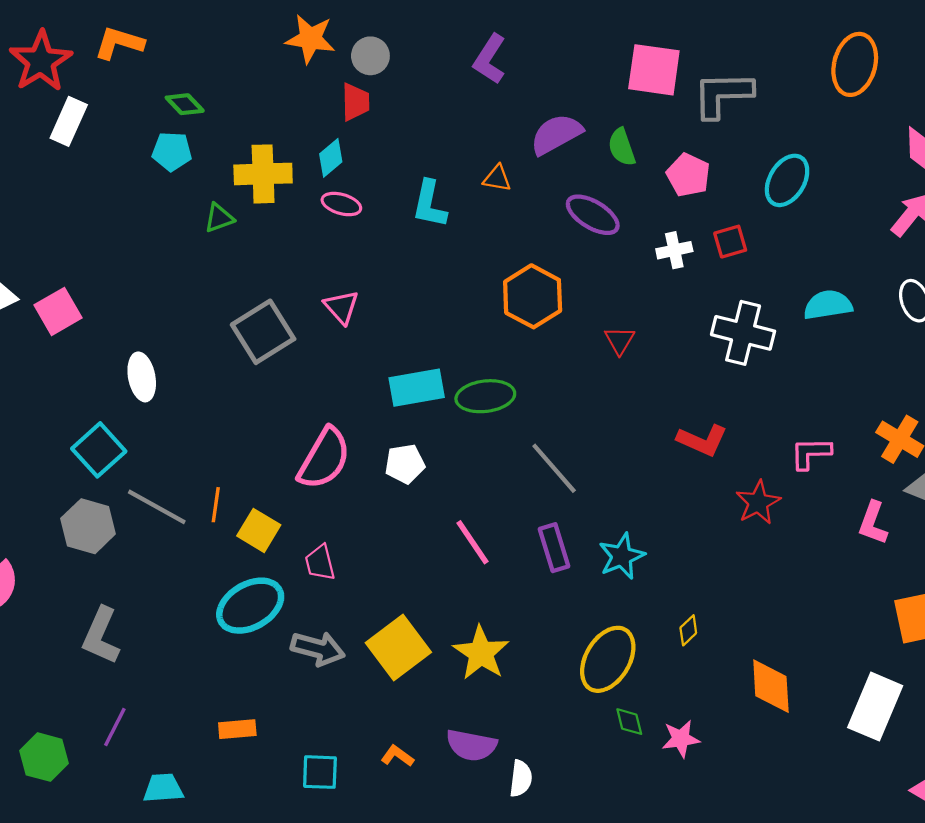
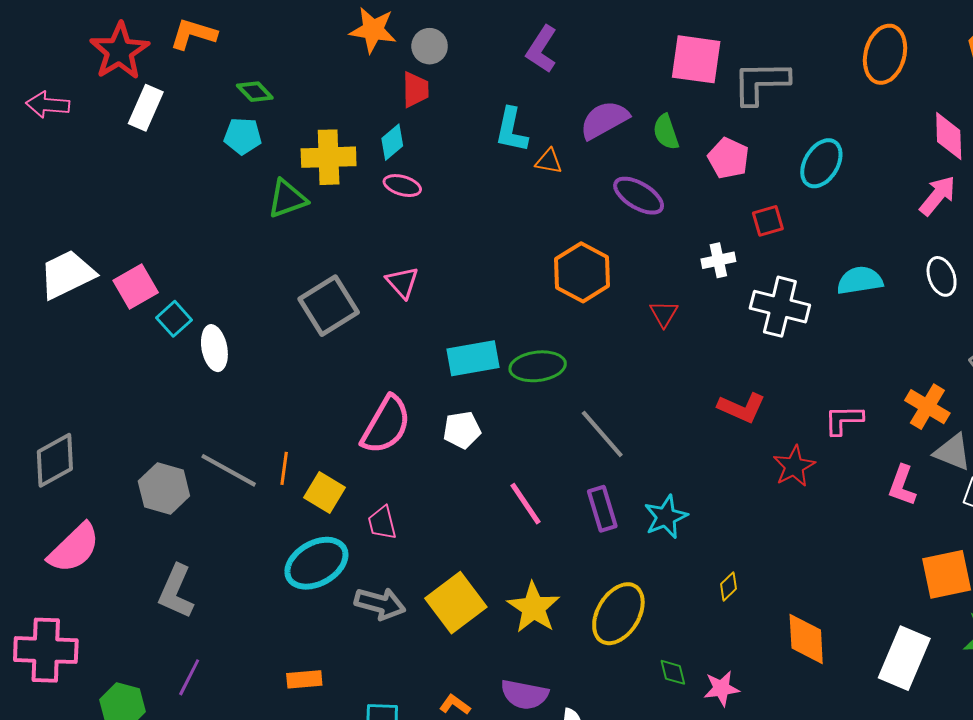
cyan L-shape: (429, 204) -> (511, 130), moved
green triangle: (219, 218) -> (287, 199), size x1.4
white cross: (674, 250) -> (718, 260), moved
cyan square: (99, 450) -> (174, 319), moved, size x0.7
yellow ellipse: (608, 659) -> (618, 614), moved

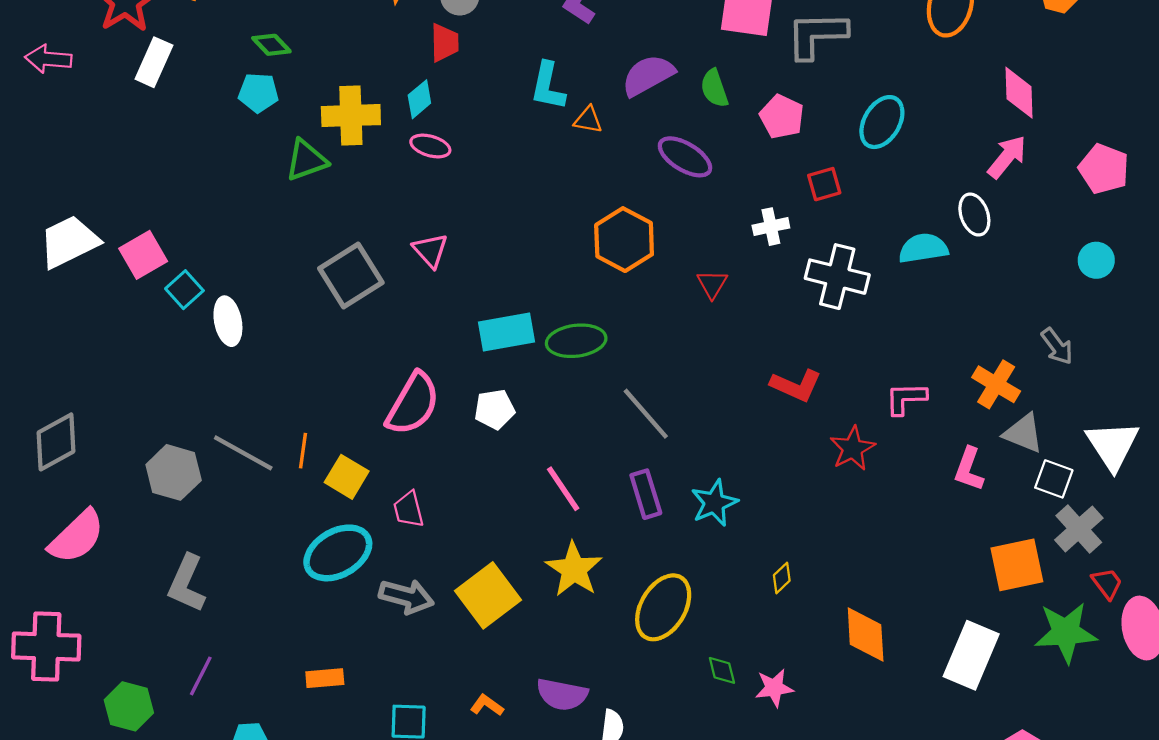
white ellipse: (942, 276) -> (974, 215), moved
yellow star: (534, 608) -> (574, 569), moved

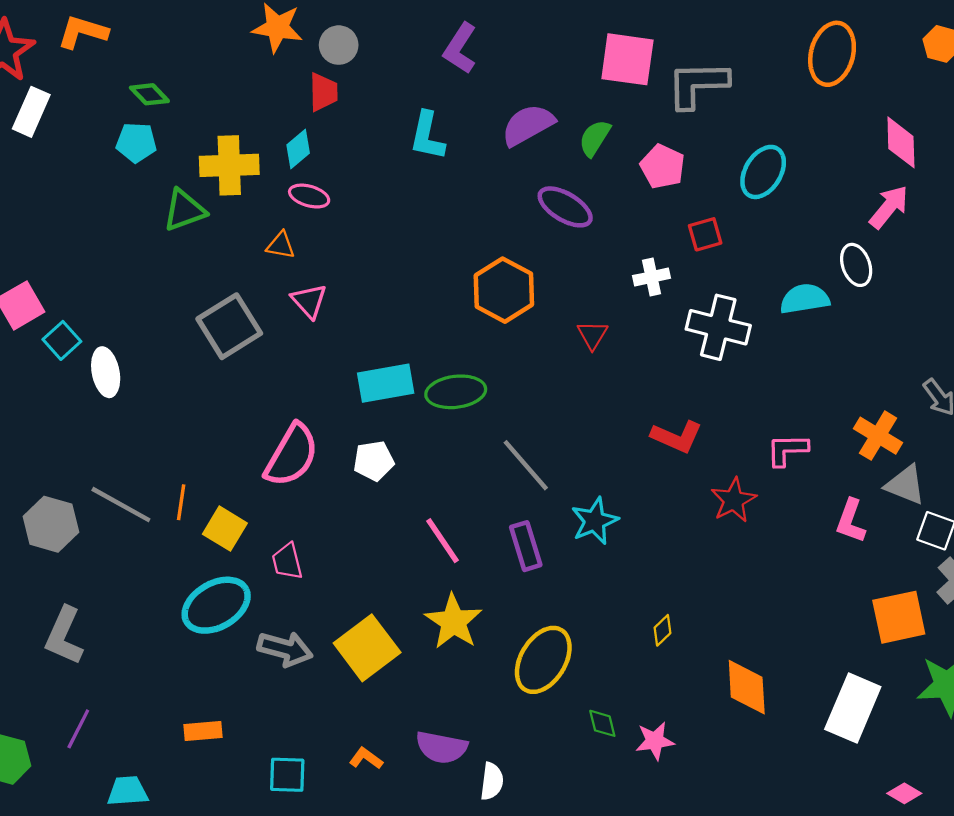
green semicircle: (714, 88) -> (595, 138), turned 51
orange triangle: (588, 120) -> (281, 245), moved
cyan star: (714, 503) -> (595, 521), moved

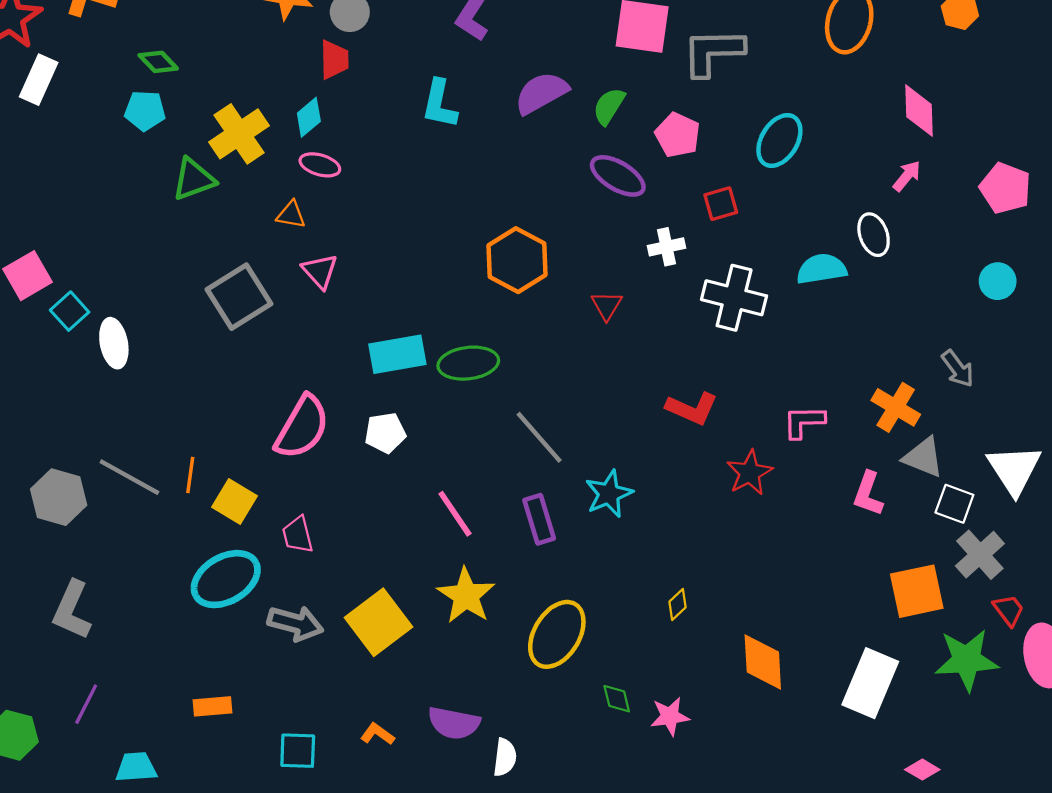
yellow cross: (229, 165) -> (239, 134), turned -32
purple ellipse: (565, 207) -> (618, 176), moved
pink arrow: (889, 207) -> (907, 176), size x0.7

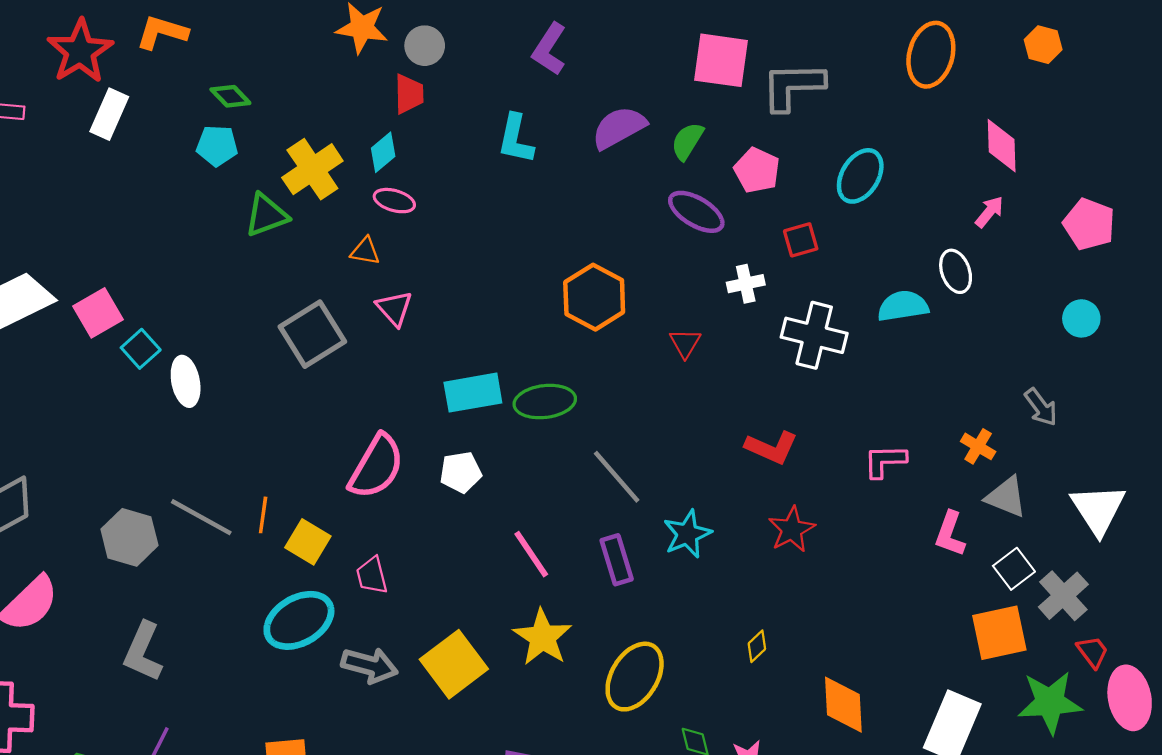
orange cross: (896, 407) -> (978, 446), size x0.7
red star: (750, 473) -> (792, 529), moved
white square: (954, 504) -> (1014, 569), moved, turned 33

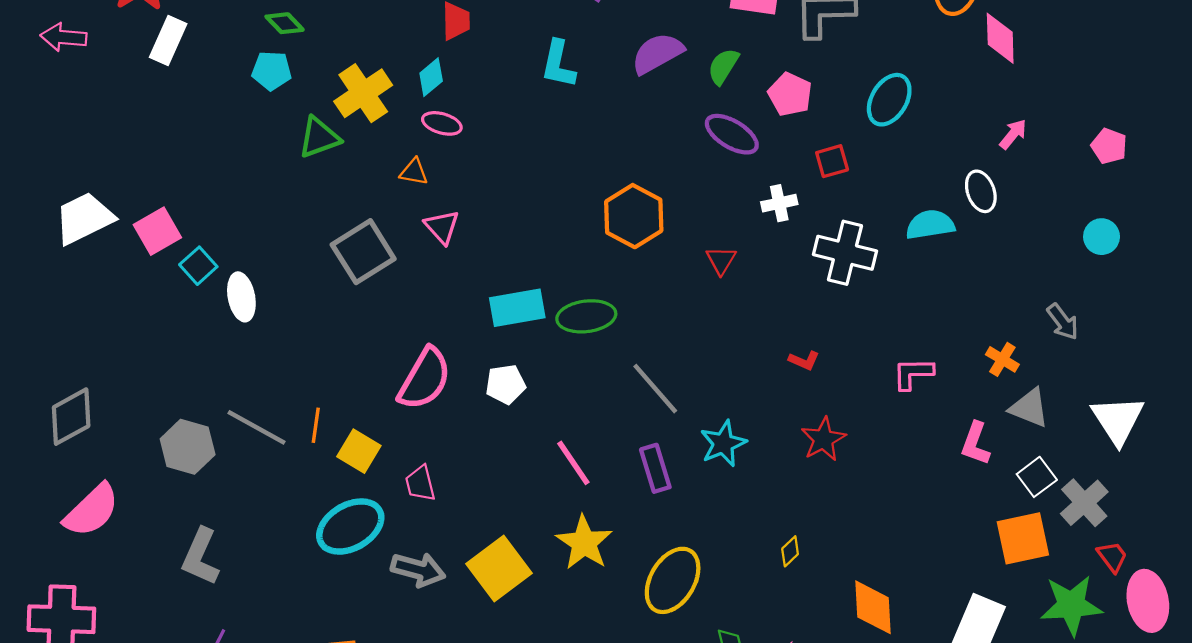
pink diamond: (1002, 146) -> (1000, 38), moved
pink pentagon: (1089, 224) -> (1109, 146), size x0.7
red L-shape: (772, 448) -> (804, 361), size x0.6

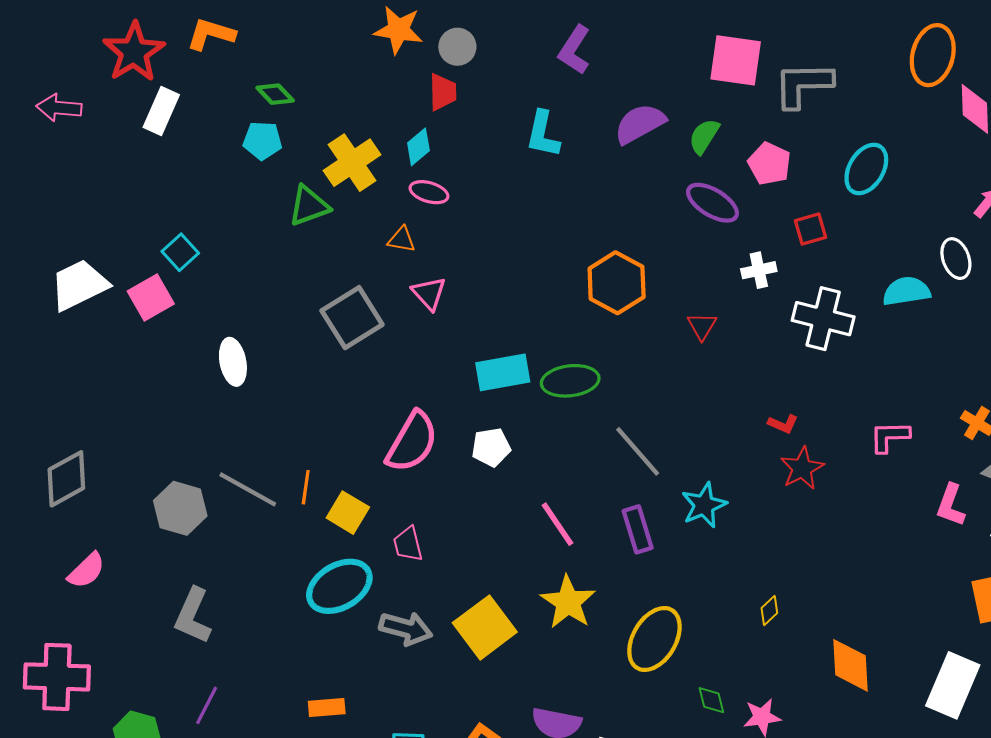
cyan square: (198, 266) -> (180, 252), moved
red star: (823, 439) -> (802, 468), moved
pink semicircle: (92, 510) -> (86, 570), size x0.7

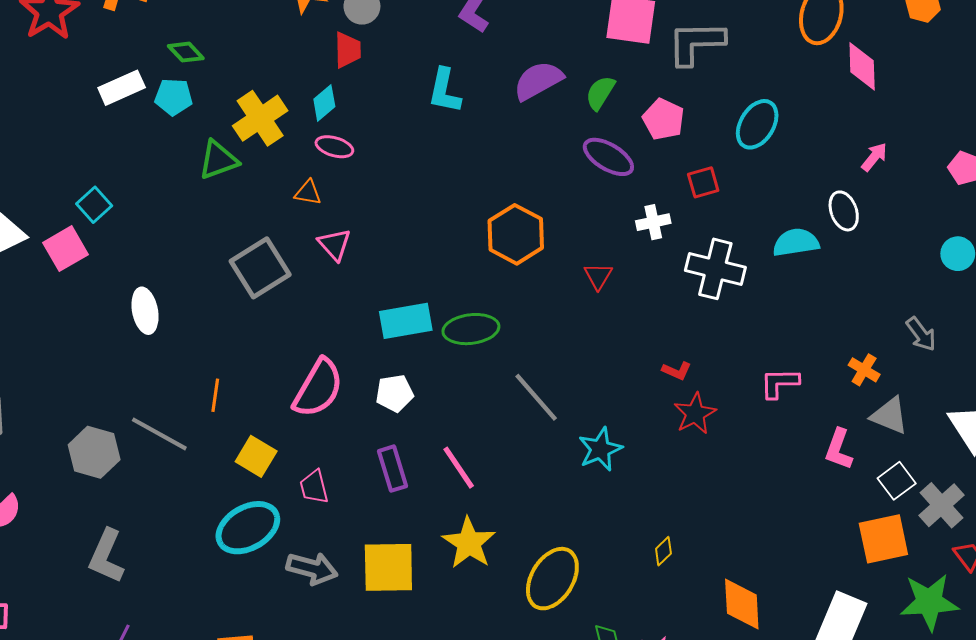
white rectangle: (161, 111) -> (122, 88), moved, turned 42
orange line: (306, 487) -> (215, 395), moved
purple rectangle: (638, 529) -> (393, 469), moved
yellow square: (485, 627) -> (388, 567), turned 36

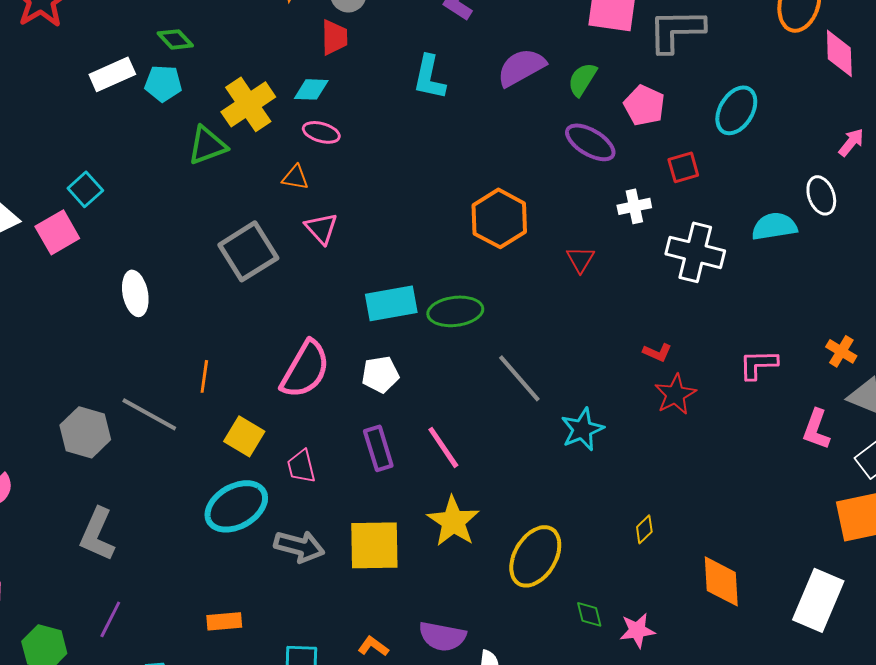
cyan diamond: (324, 103) -> (311, 89), turned 42

